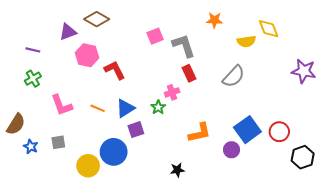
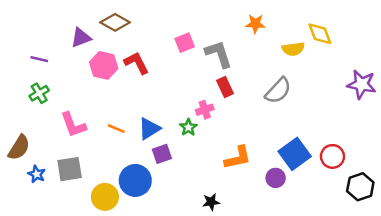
red L-shape: (115, 70) -> (137, 63), moved
gray square: (58, 142) -> (70, 169), size x1.5

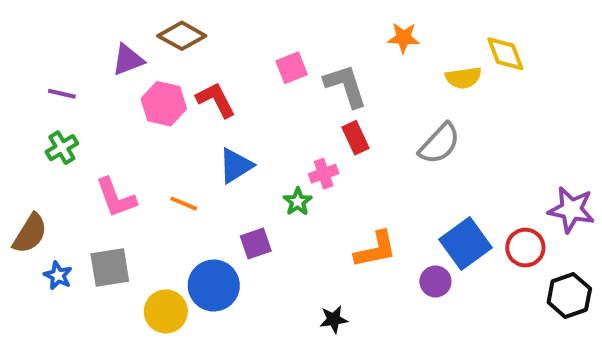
purple star: (362, 84) -> (571, 210), moved
blue triangle: (149, 129) -> (236, 166), moved

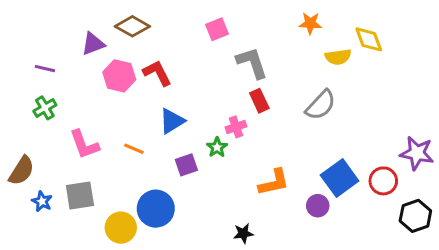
orange star: (403, 38) -> (310, 23), moved
pink square: (292, 68) -> (217, 29), moved
purple square: (256, 244) -> (186, 165), moved

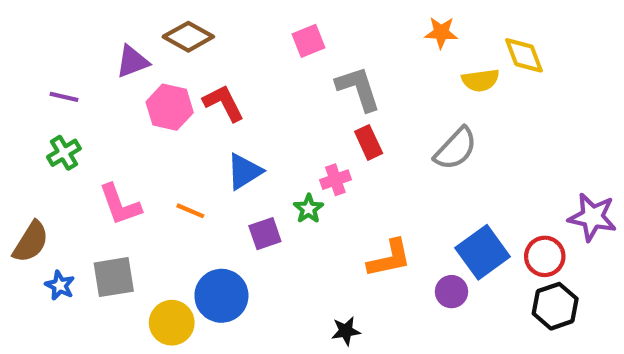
black hexagon: (415, 216) -> (555, 306), moved

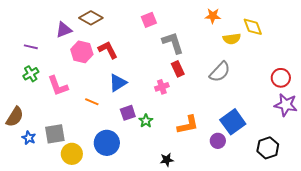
pink L-shape: (120, 205) -> (58, 86), moved
green star: (308, 209) -> (146, 121), moved
red circle: (545, 256) -> (281, 78), moved
yellow circle: (172, 323) -> (72, 154), moved

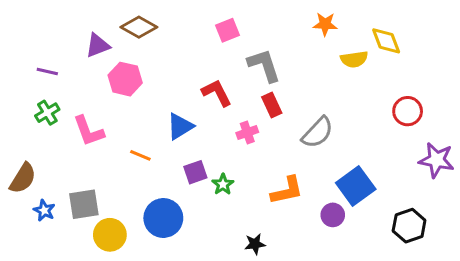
red L-shape: (108, 50) -> (217, 93), moved
gray semicircle: (220, 72) -> (317, 132), moved
red circle: (281, 78) -> (408, 111), moved

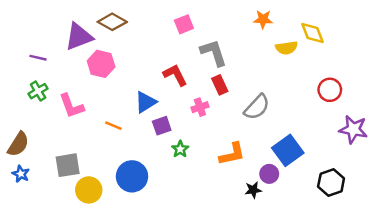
purple triangle: (98, 45) -> (79, 37), size x1.4
purple square: (195, 172) -> (162, 126), moved
blue star: (44, 210) -> (21, 174), moved
black star: (255, 244) -> (253, 190), moved

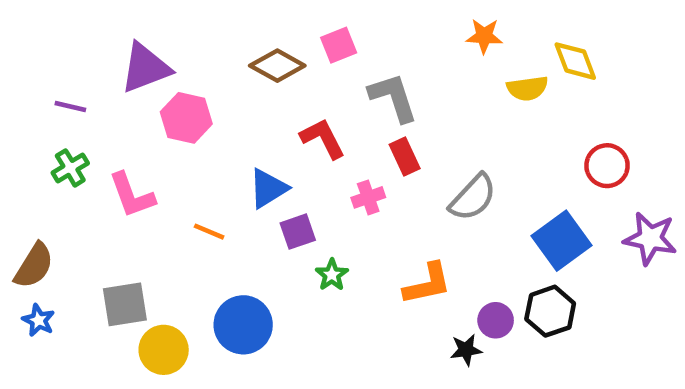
brown diamond: (112, 22) -> (277, 66), moved
blue square: (288, 150) -> (562, 241), moved
black hexagon: (331, 183) -> (550, 311), moved

